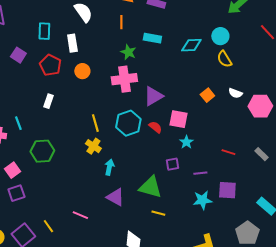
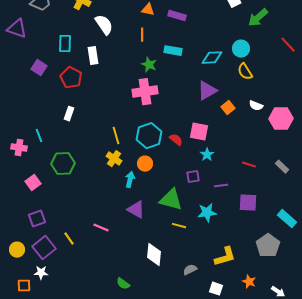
orange circle: (82, 71) -> (145, 164), moved
purple triangle: (153, 96) -> (207, 91), moved
purple square: (16, 193) -> (37, 219), moved
cyan star: (202, 200) -> (207, 213), moved

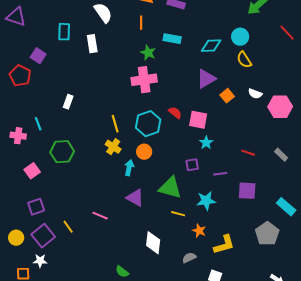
red pentagon: (71, 78) -> (20, 76), moved
red semicircle: (176, 140) -> (175, 113), moved
orange star: (249, 282) -> (199, 231), moved

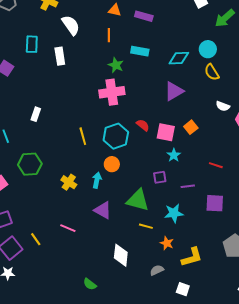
orange square: (227, 96) -> (191, 127), moved
yellow cross: (113, 147) -> (69, 182), moved

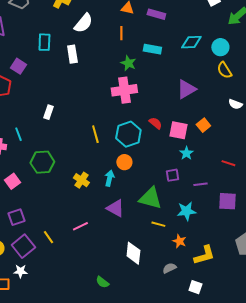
white semicircle: (71, 25) -> (83, 23), turned 75
cyan diamond: (179, 58) -> (191, 42), moved
pink line: (68, 228) -> (80, 226), turned -49

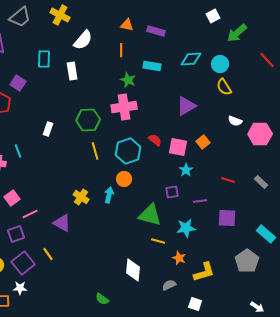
green hexagon: (42, 162) -> (88, 120), moved
purple triangle: (115, 208) -> (62, 223), moved
pink line: (80, 226) -> (30, 214), moved

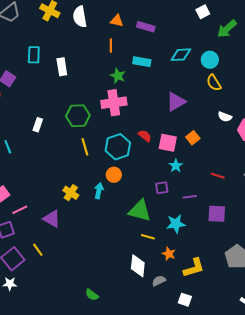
white semicircle: (83, 40) -> (80, 17), moved, turned 130
white diamond: (133, 270) -> (138, 266), moved

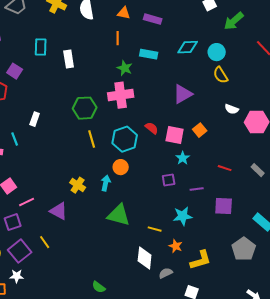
white rectangle: (38, 125) -> (35, 119), moved
green triangle: (140, 211) -> (119, 215), moved

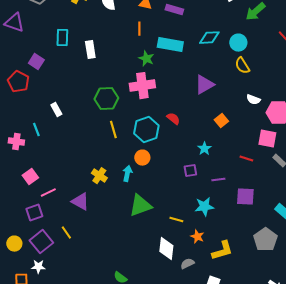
cyan rectangle: (149, 54) -> (170, 45), size x1.4
white rectangle: (35, 119) -> (56, 110), turned -48
pink square: (175, 135) -> (267, 139), moved
green triangle: (119, 215) -> (140, 206), turned -35

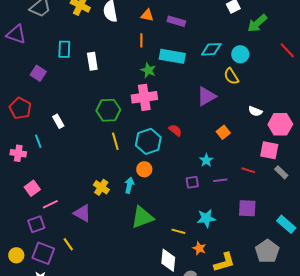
yellow semicircle: (242, 66) -> (231, 76), moved
red pentagon: (18, 82) -> (20, 108), moved
purple line: (218, 180) -> (220, 180), moved
purple square: (41, 242) -> (43, 253), turned -30

